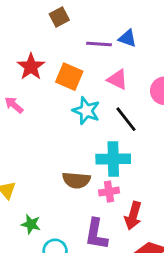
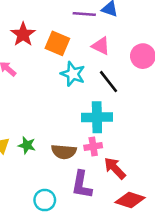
brown semicircle: (76, 180) -> (64, 152), moved
red arrow: (133, 216) -> (115, 168), turned 120
green star: (31, 224) -> (27, 145), moved

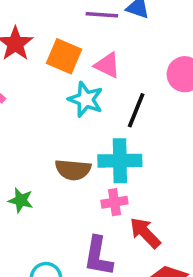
pink triangle: (101, 46) -> (107, 65), moved
black line: (108, 82) -> (136, 110), turned 60
brown semicircle: (64, 152) -> (73, 170), moved

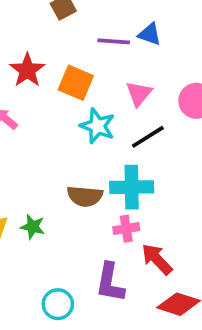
pink triangle: (107, 65) -> (139, 94), moved, turned 44
black line: (136, 110) -> (148, 137), turned 36

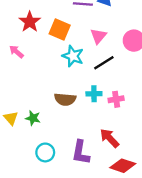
cyan cross: (132, 187) -> (94, 94), size x0.6
pink cross: (126, 229) -> (116, 99), moved
cyan circle: (58, 304) -> (45, 152), moved

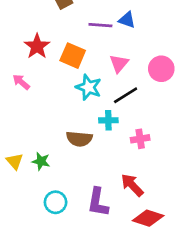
cyan cross: (94, 94) -> (108, 120), moved

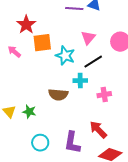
orange square: (73, 56) -> (42, 43), moved, turned -30

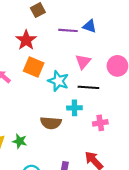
red star: (26, 25) -> (26, 40), moved
orange square: (42, 43) -> (34, 67), turned 30
black line: (93, 62) -> (88, 87), turned 36

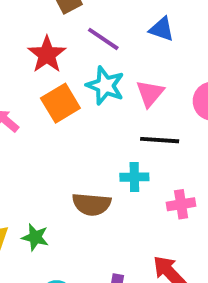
purple line: (68, 30) -> (103, 39), moved, turned 30
orange square: (34, 67) -> (60, 103), turned 36
cyan star: (58, 81) -> (105, 86), moved

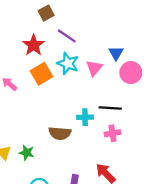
blue triangle: (162, 29) -> (116, 53), moved, turned 42
black line: (160, 140) -> (110, 108), moved

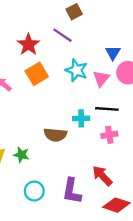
brown square: (46, 13) -> (74, 12), moved
cyan star: (68, 63) -> (76, 70), moved
pink triangle: (94, 68) -> (101, 79), moved

